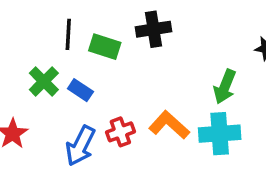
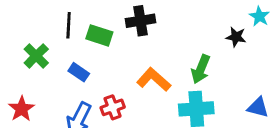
green cross: (44, 81) -> (36, 56), moved
orange L-shape: (169, 125) -> (154, 79), moved

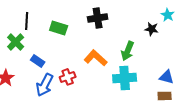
black cross: (140, 21) -> (98, 18), moved
black line: (69, 25) -> (27, 21), moved
blue rectangle: (79, 72) -> (38, 61), moved

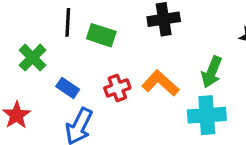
black line: (27, 21) -> (68, 22), moved
red cross: (68, 77) -> (117, 88), moved

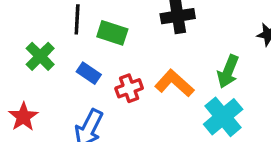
blue rectangle: (68, 88) -> (89, 73), moved
cyan cross: (207, 115) -> (223, 117), turned -36

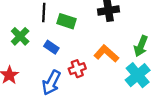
red cross: (129, 88) -> (77, 69), moved

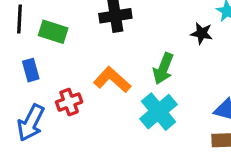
blue rectangle: (51, 47) -> (31, 70), turned 40

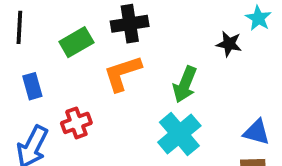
green rectangle: (53, 32) -> (76, 42), moved, turned -48
orange L-shape: (112, 80) -> (122, 73), moved, turned -60

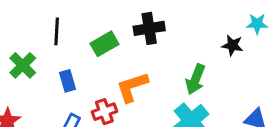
cyan star: (258, 18) -> (257, 24), turned -30
orange L-shape: (122, 73) -> (132, 87), moved

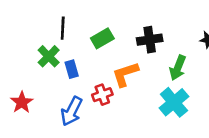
black cross: (149, 28) -> (150, 40), moved
green cross: (23, 65) -> (49, 56), moved

